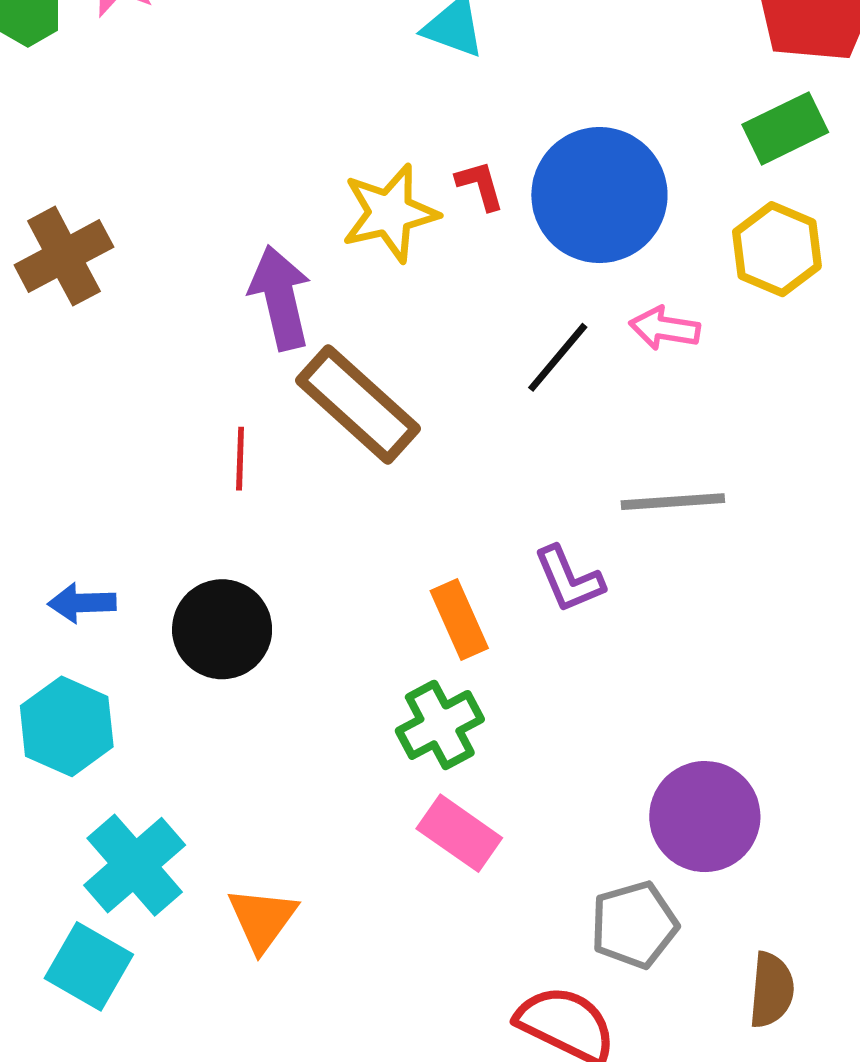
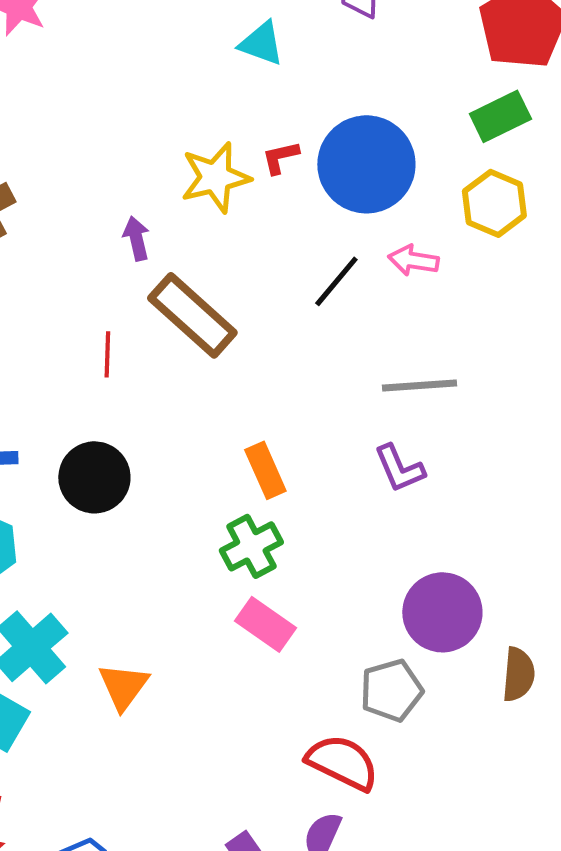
red L-shape: (480, 185) -> (280, 157), turned -87
purple arrow: (280, 298) -> (136, 238), size x0.6
purple L-shape: (569, 579) -> (399, 468), moved
brown semicircle: (771, 990) -> (518, 674), moved

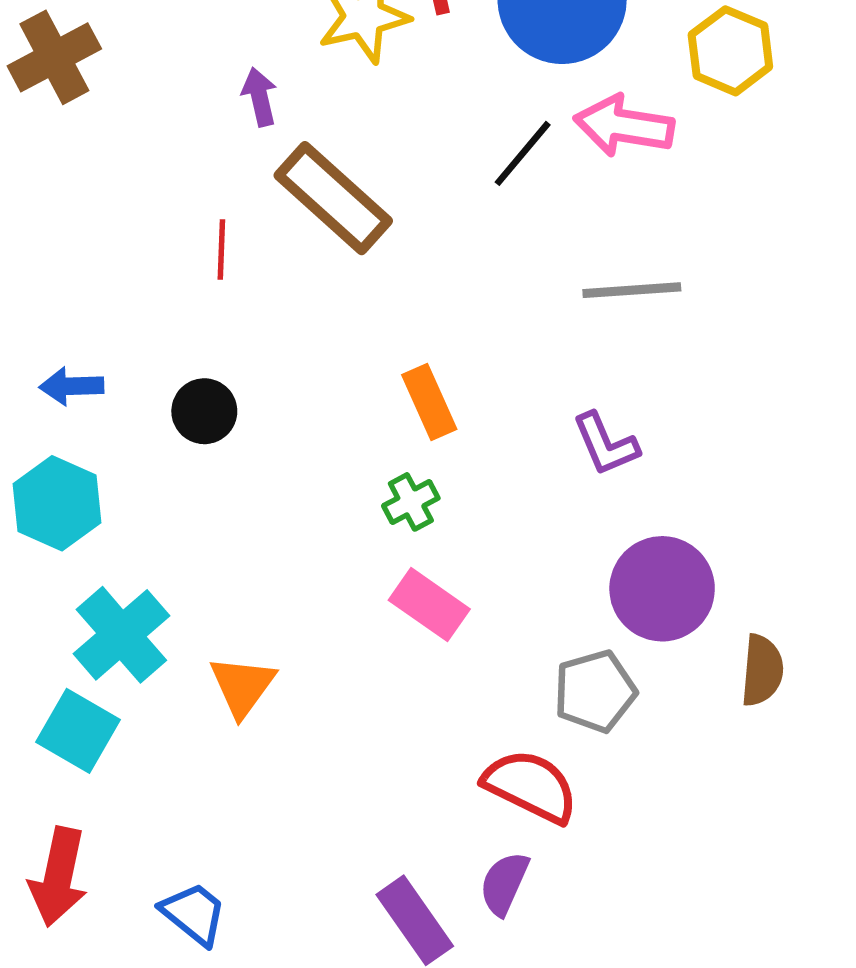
pink arrow: (413, 260) -> (624, 126), size x1.5
purple L-shape: (399, 468) -> (606, 444), moved
black circle: (94, 477) -> (204, 411), size x0.7
green cross: (251, 546) -> (411, 502), size x0.7

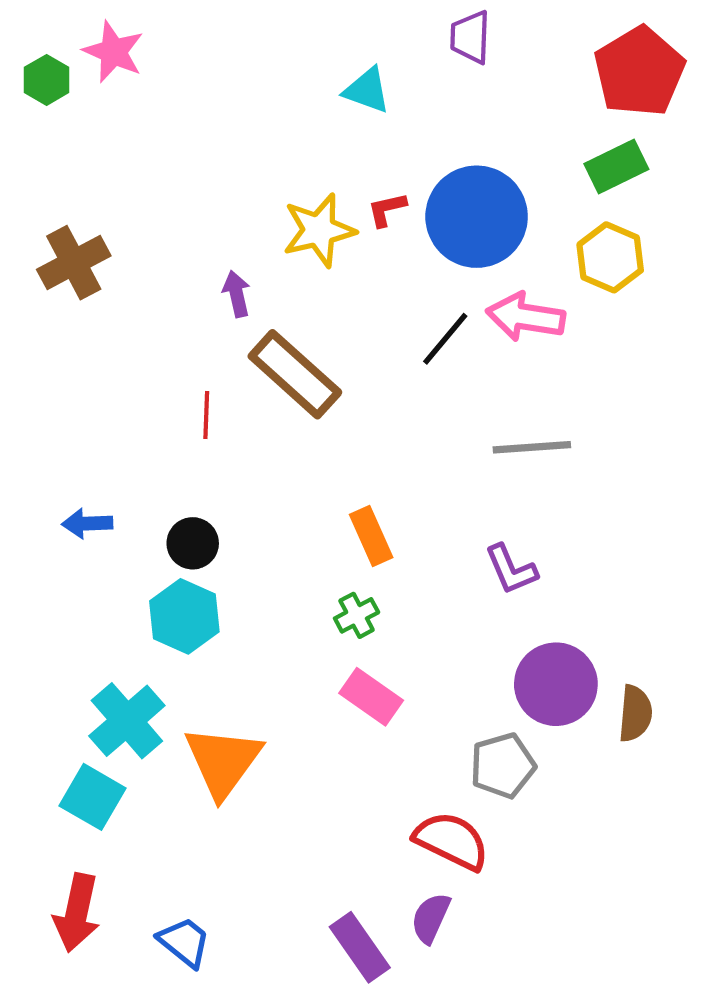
cyan hexagon: (57, 503) -> (184, 616), moved
brown semicircle: (762, 670) -> (635, 713), moved
orange triangle: (242, 686) -> (223, 761), size x1.5

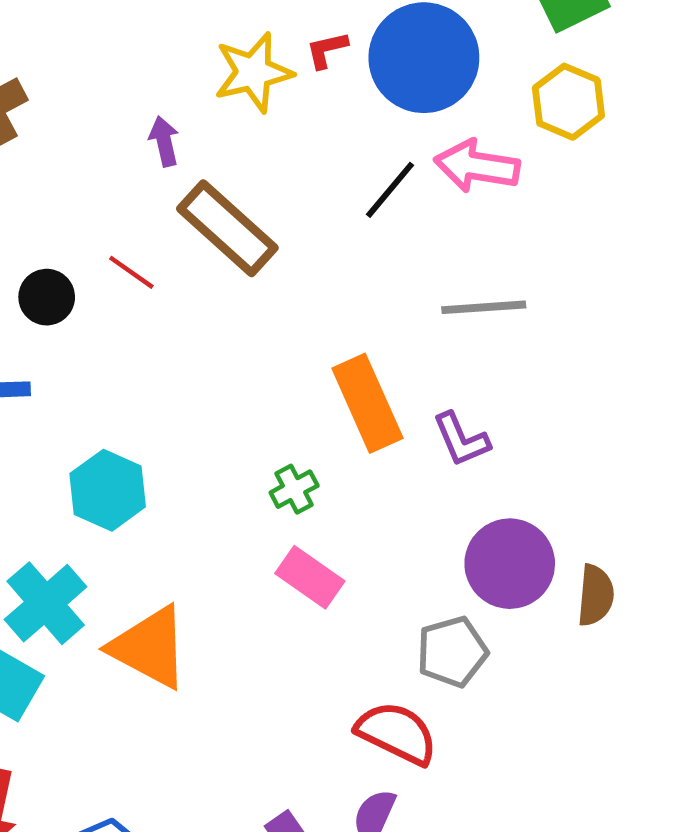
red line: (206, 415) -> (131, 272), turned -57
orange rectangle: (371, 536) -> (367, 403), moved, size x1.5
black circle: (193, 543) -> (47, 297), moved
orange triangle: (223, 761) -> (149, 647), turned -38

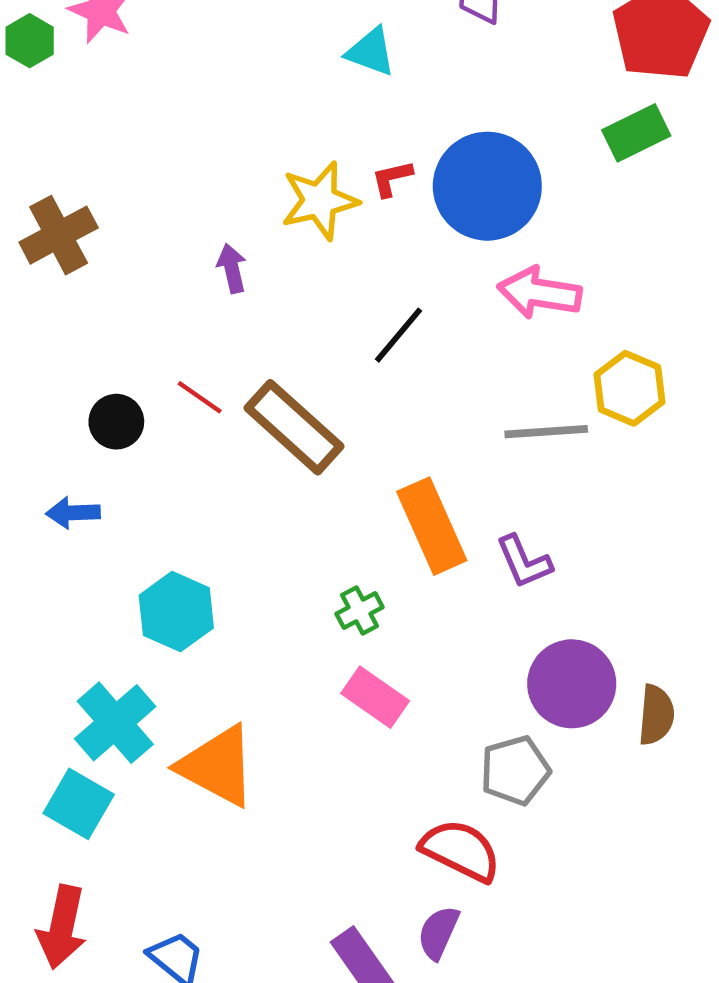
yellow hexagon: (568, 102) -> (630, 388), moved
black line: (390, 190) -> (398, 335), moved
brown rectangle: (227, 228) -> (294, 427), moved

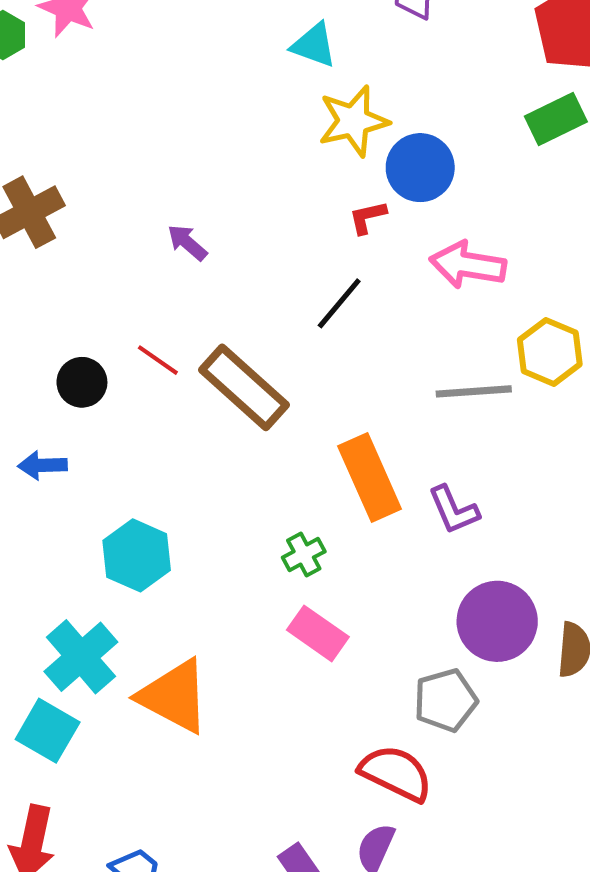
red L-shape: (392, 178) -> (368, 217), moved
blue circle: (487, 186) -> (420, 168), size x0.7
yellow star: (320, 201) -> (353, 121), moved
purple arrow: (232, 268) -> (187, 243), turned -36

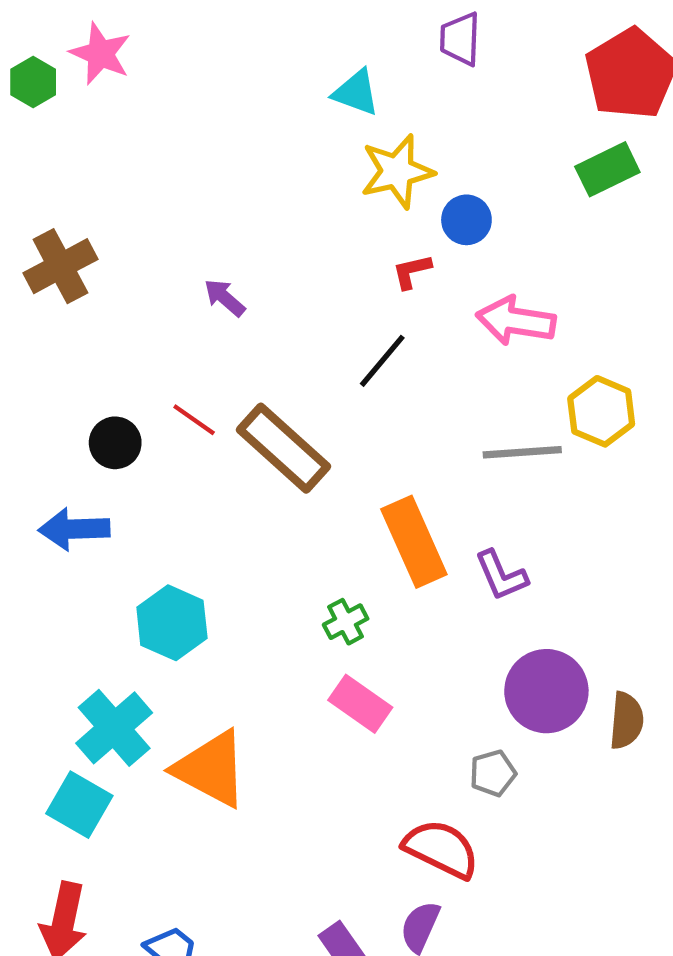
blue circle: (420, 168) -> (466, 220), size x0.7
blue arrow: (42, 465) -> (74, 529), size x1.4
gray pentagon: (446, 700) -> (493, 773), size x0.7

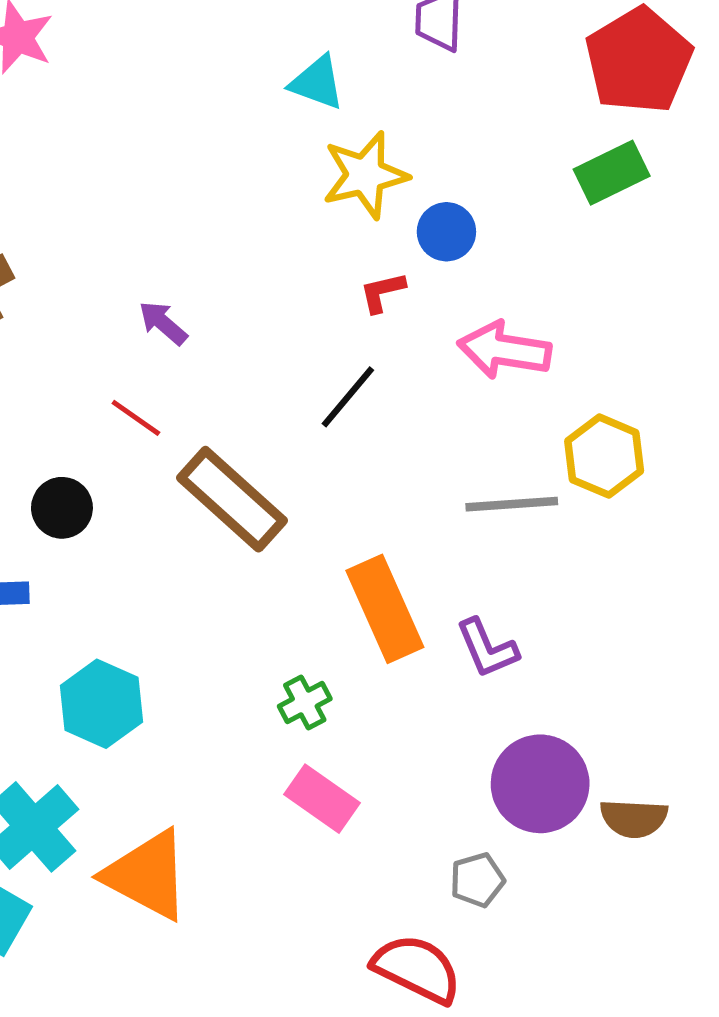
red line: (194, 420) -> (136, 418), moved
black circle: (115, 443) -> (62, 508), moved
brown semicircle: (626, 721) -> (634, 818), turned 88

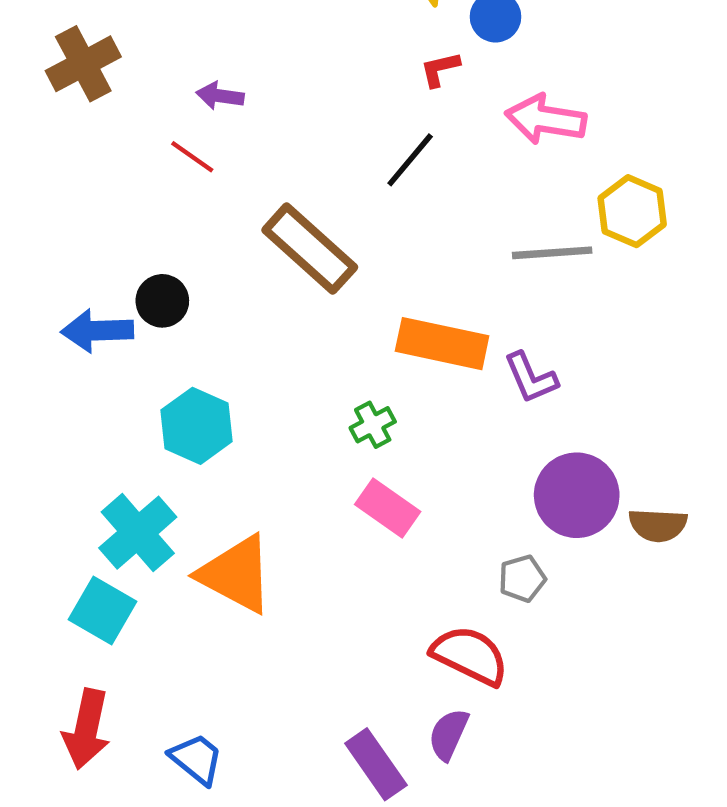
purple arrow: (163, 323) -> (220, 96), moved, turned -33
red line: (136, 418) -> (192, 157), moved
black circle: (62, 508) -> (162, 301), moved
orange rectangle: (385, 609) -> (442, 344), turned -54

